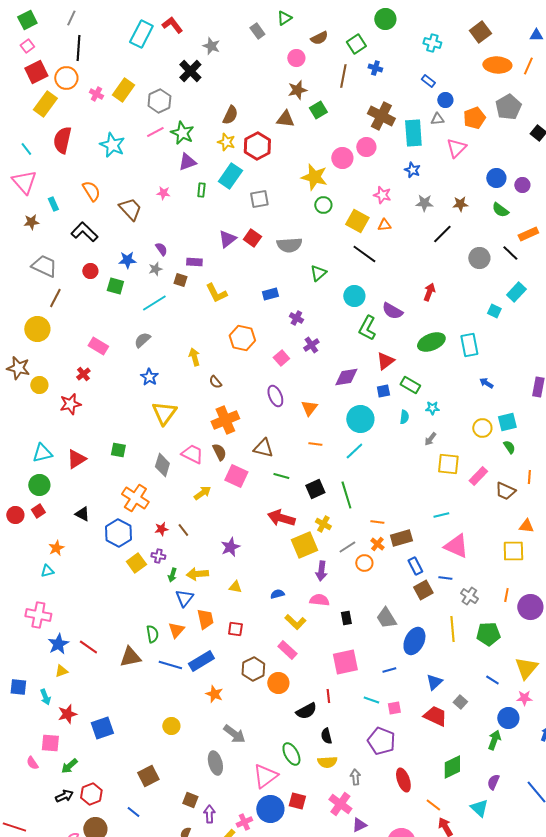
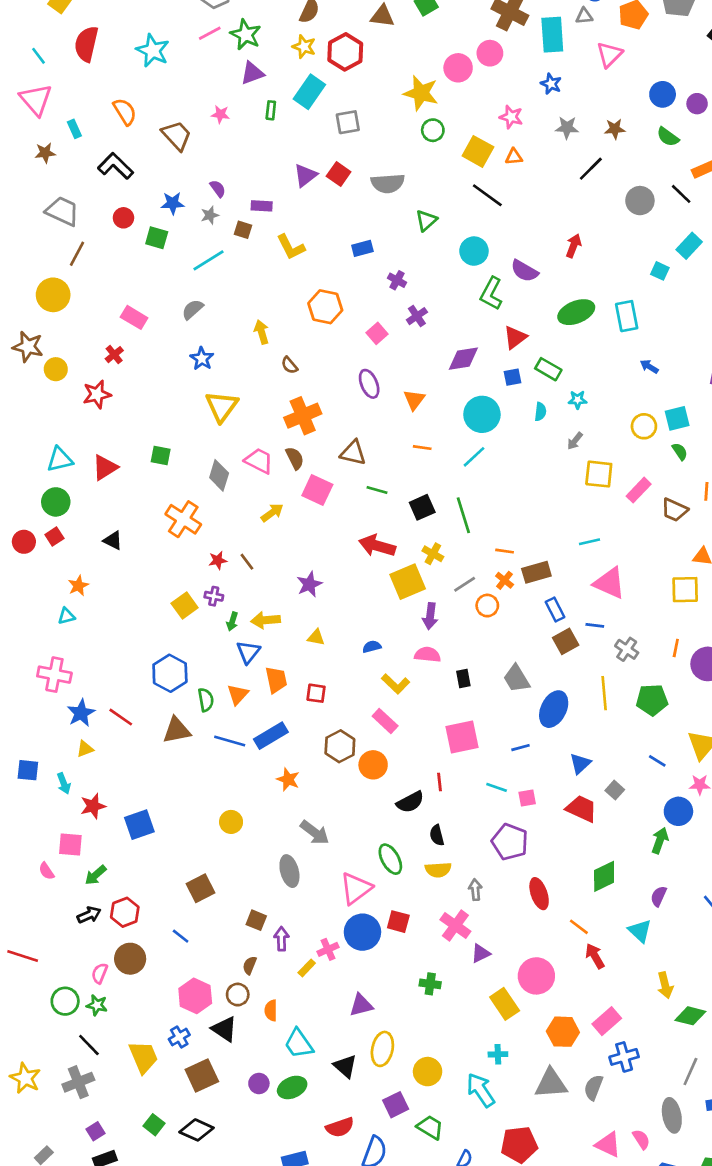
blue hexagon: (118, 533) -> (170, 673), moved

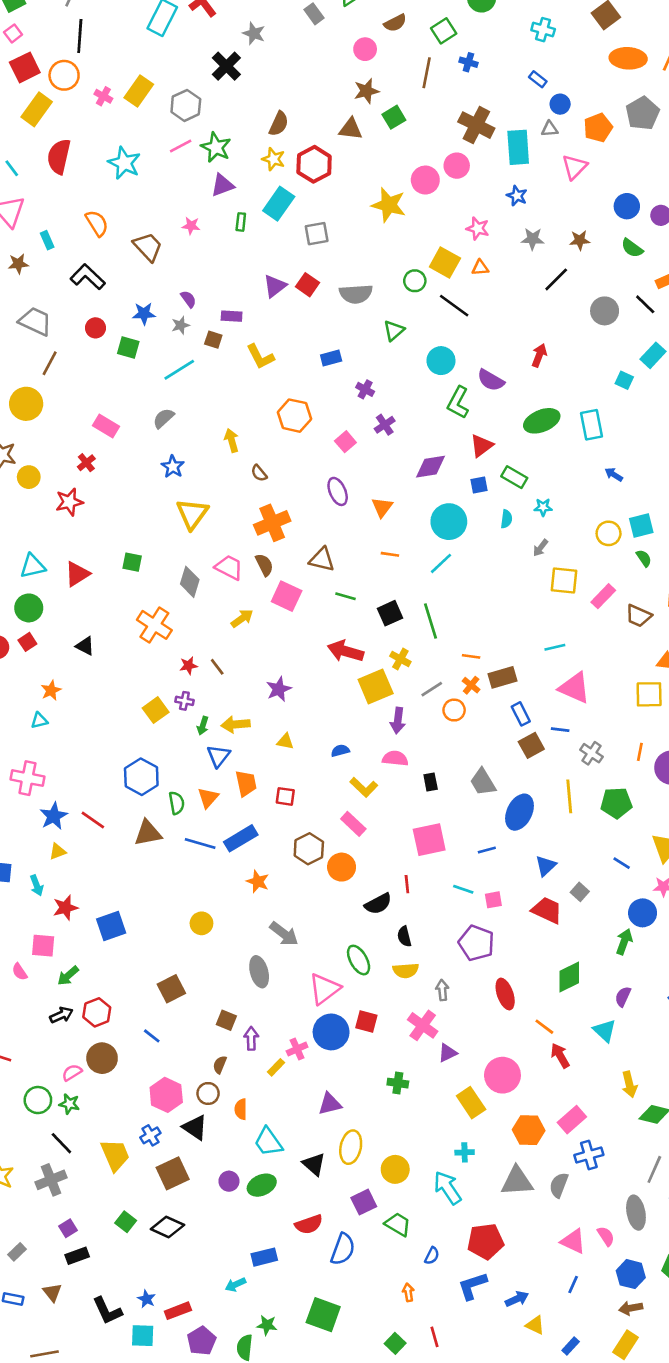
green circle: (433, 130) -> (415, 281), moved
pink semicircle: (100, 973) -> (72, 1073), turned 36

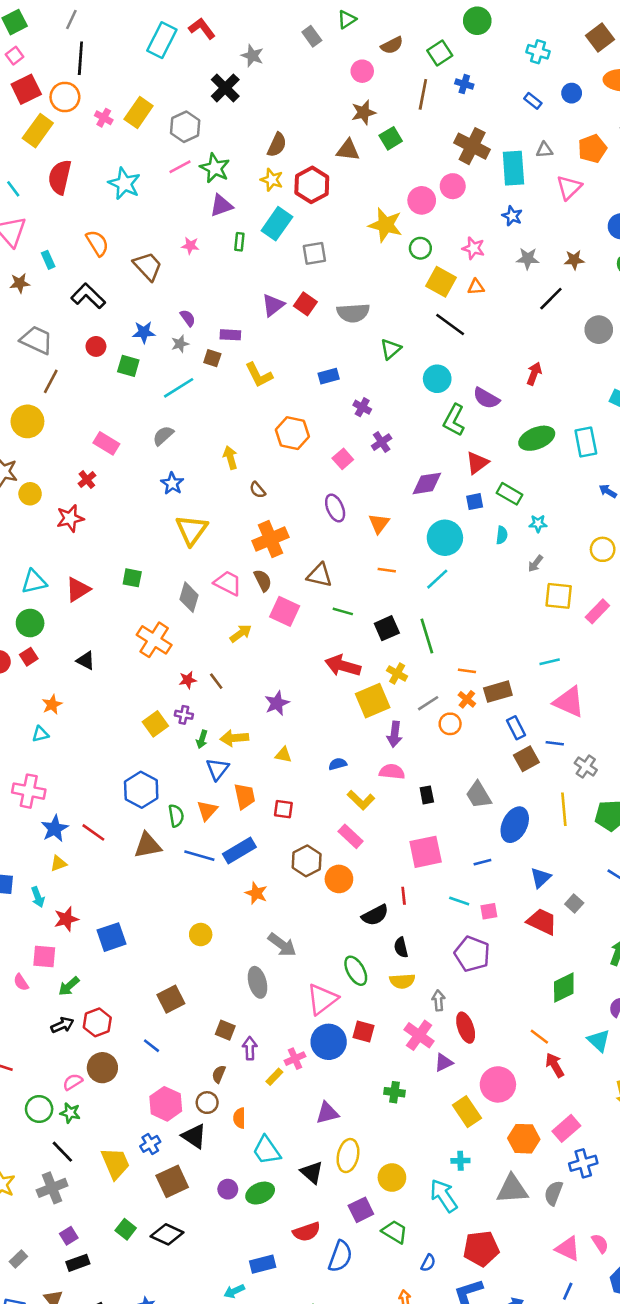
blue circle: (560, 104) -> (572, 93), moved
green circle: (415, 281) -> (420, 248), moved
red ellipse: (505, 994) -> (466, 1028), moved

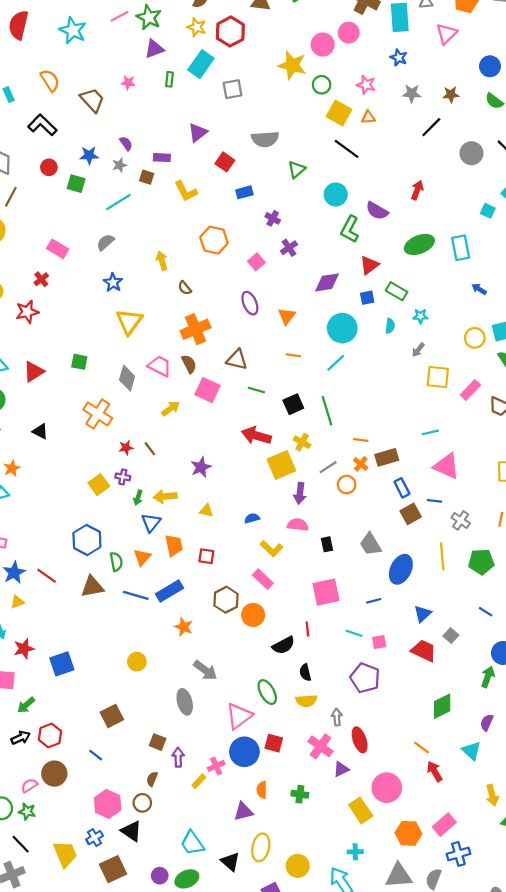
red square: (305, 304) -> (225, 162), moved
orange semicircle: (239, 1118) -> (262, 790), moved

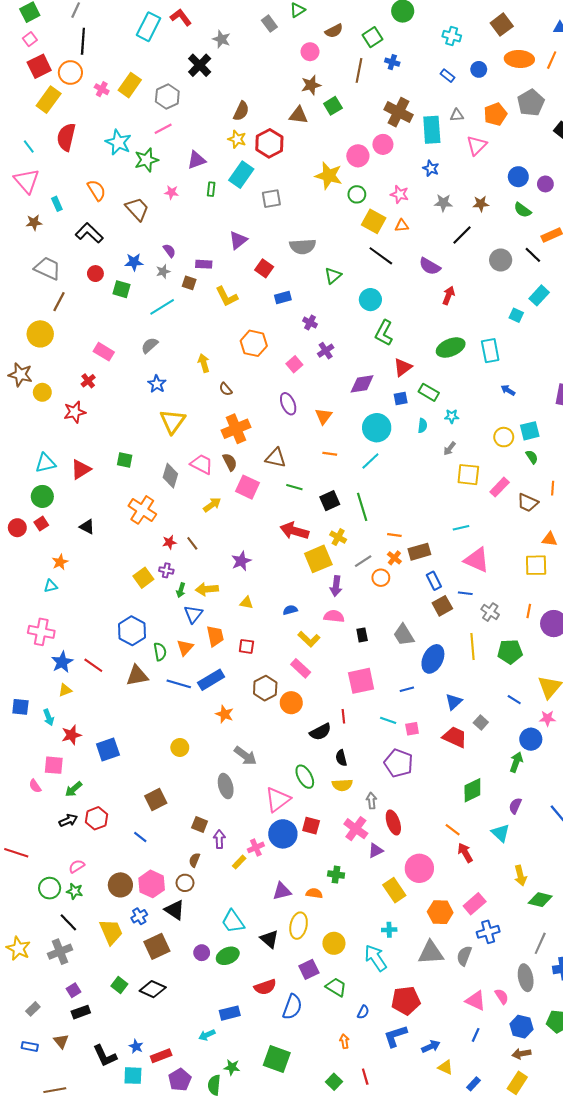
green star: (149, 17) -> (146, 160), moved, turned 30
purple semicircle: (377, 211) -> (430, 266), moved
brown circle: (54, 774) -> (120, 885), moved
orange semicircle: (262, 790) -> (314, 893), moved, turned 98

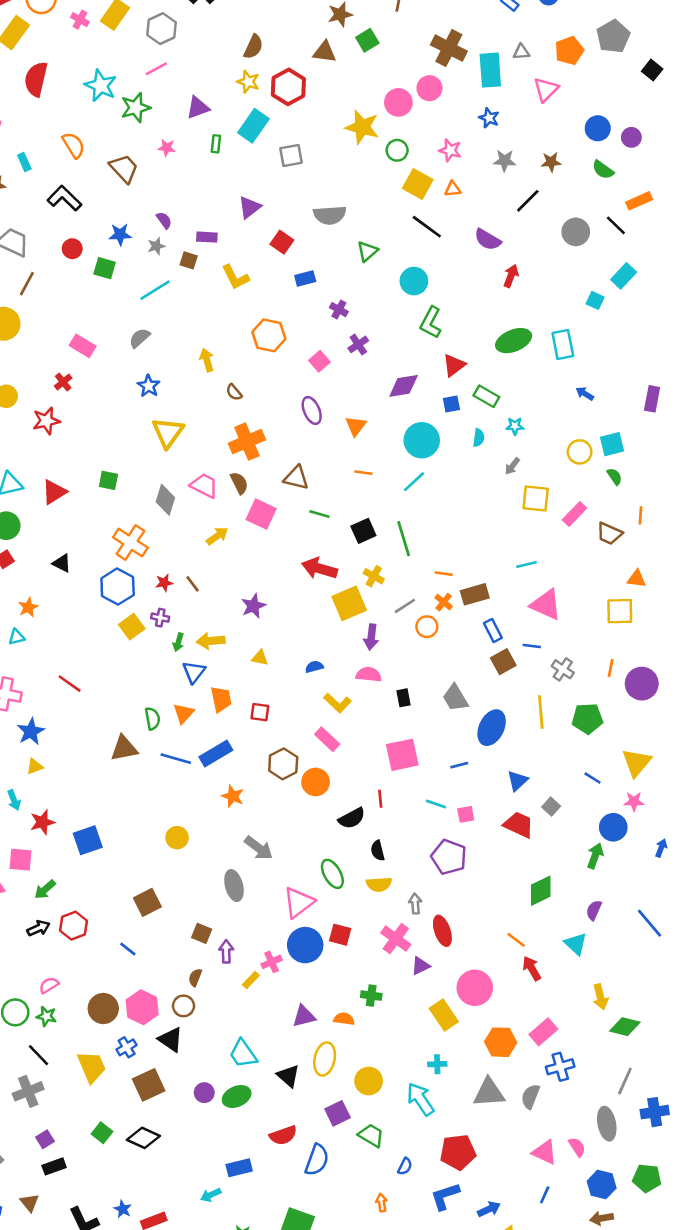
blue hexagon: (132, 631) -> (118, 587), moved
red line: (93, 665) -> (70, 684), moved

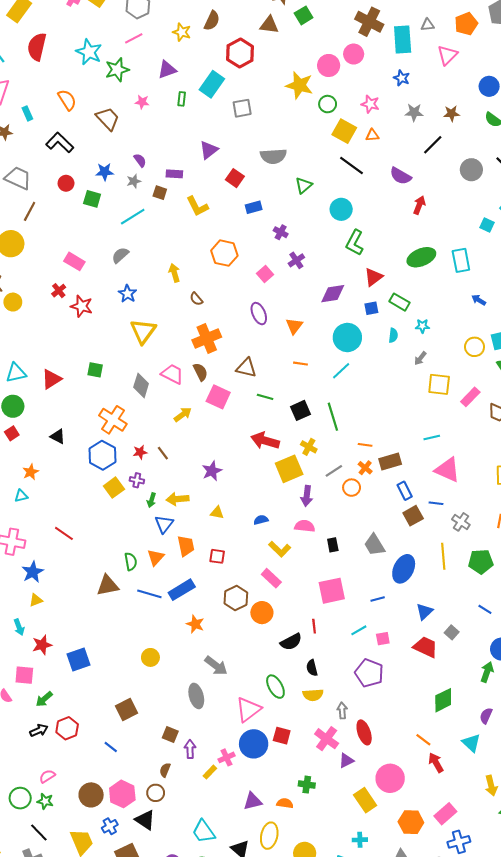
yellow star: (248, 82) -> (182, 32), moved
red star: (46, 421) -> (82, 306), moved, turned 30
cyan line: (436, 804) -> (359, 630), turned -49

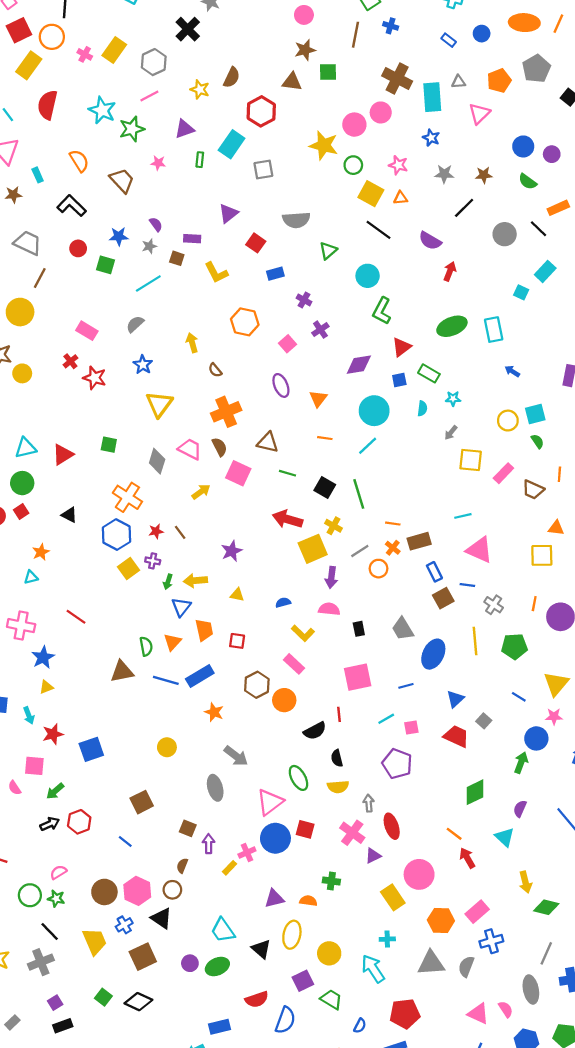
green square: (304, 15) -> (328, 72), turned 30
black square: (300, 410) -> (325, 487), turned -36

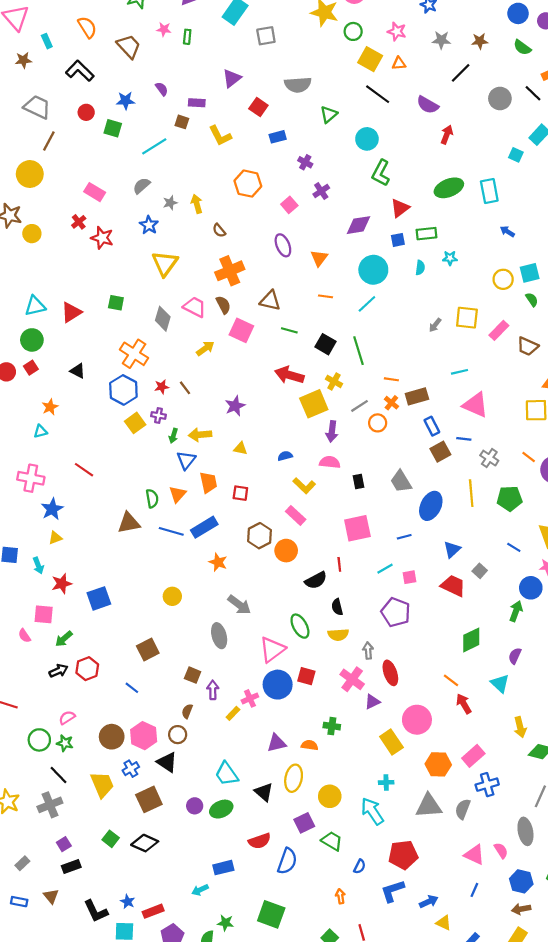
green rectangle: (200, 160) -> (187, 37), moved
gray star: (149, 246) -> (170, 203), moved
green rectangle: (429, 373) -> (427, 234), turned -36
gray arrow: (451, 433) -> (435, 325), moved
orange line: (534, 604) -> (529, 457), turned -64

